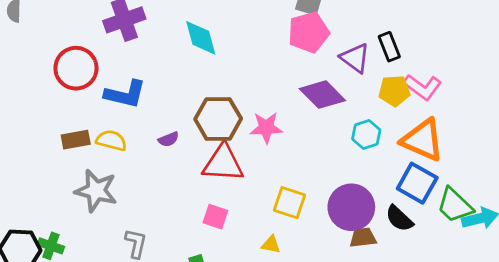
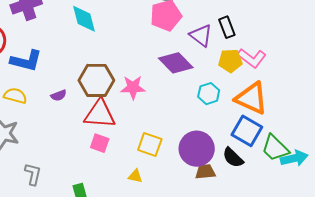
pink square: (215, 217) -> (100, 143), moved

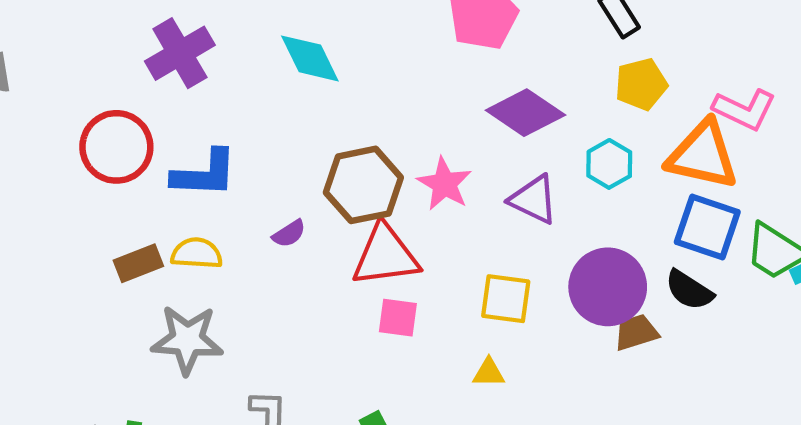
purple triangle: (201, 35) -> (534, 200), moved
pink L-shape: (252, 58) -> (744, 109), moved
pink star: (133, 87) -> (444, 184), turned -30

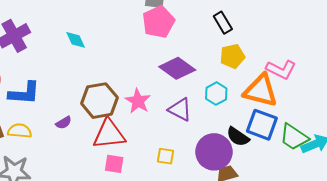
cyan diamond: (310, 58) -> (76, 40), size x0.7
black semicircle: (689, 290) -> (238, 137), moved
yellow square: (506, 299) -> (166, 156), size x0.7

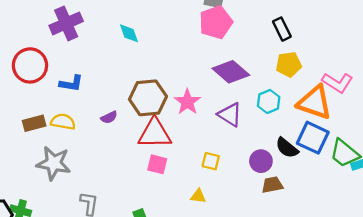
blue L-shape: (24, 93) -> (71, 83), size x0.7
purple circle: (214, 152) -> (261, 161), size x0.6

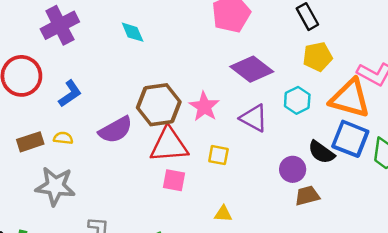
blue L-shape: (71, 83) -> (70, 94), turned -40
purple semicircle: (109, 117) -> (116, 130), size x1.8
yellow semicircle: (63, 122) -> (63, 138), size x0.7
yellow square: (211, 161) -> (218, 155), moved

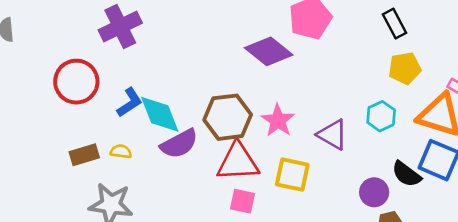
cyan diamond: (133, 32) -> (160, 114), moved, size x1.6
purple diamond: (252, 69) -> (269, 51), moved
yellow square: (218, 155) -> (292, 175), size x1.5

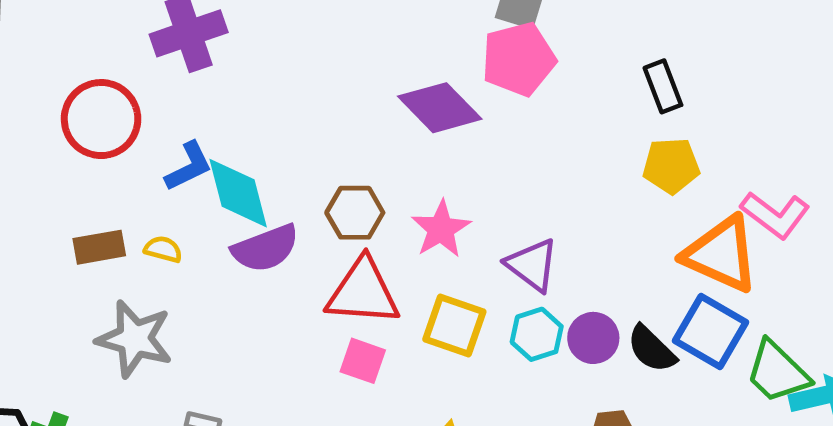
cyan hexagon: (381, 116) -> (537, 334), moved
brown hexagon: (228, 117) -> (355, 213), size x0.7
purple circle: (374, 192) -> (593, 338), moved

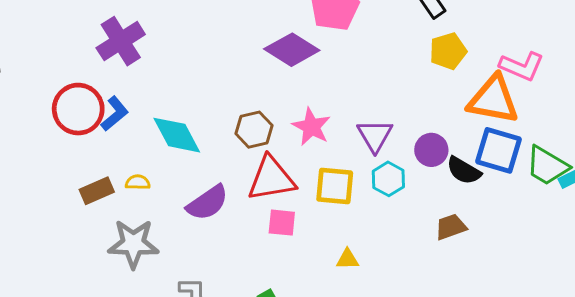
blue L-shape: (189, 166) -> (115, 114), moved
purple semicircle: (265, 248) -> (207, 203), moved
purple triangle: (532, 265) -> (375, 135), turned 36
purple circle: (593, 338) -> (431, 150), moved

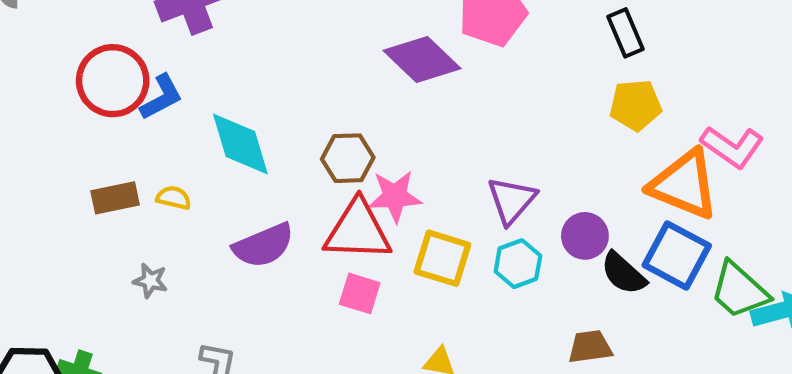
pink star: (311, 127) -> (395, 196), moved, turned 30
gray star: (133, 244) -> (150, 281), size x0.5

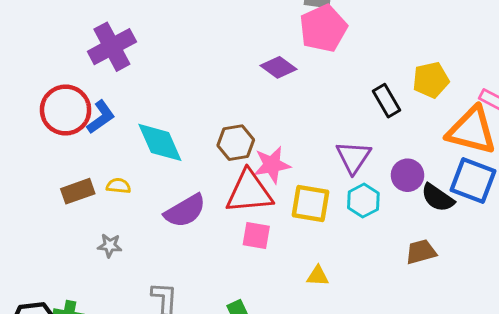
black rectangle: (626, 33) -> (387, 101), moved
purple diamond: (422, 59) -> (278, 67), size x0.7

